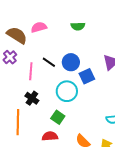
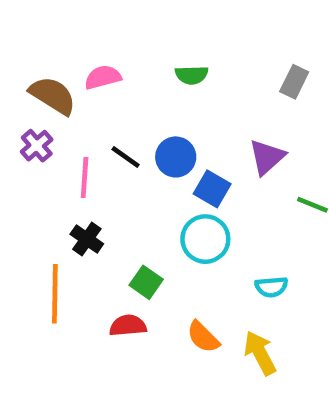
blue square: (87, 76) -> (212, 189), turned -35
cyan circle: (67, 91) -> (205, 239), moved

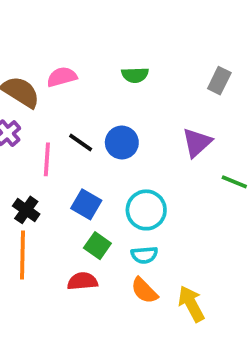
blue square: (212, 189) -> (86, 204), moved
black cross: (87, 239) -> (26, 210), moved
cyan semicircle: (271, 287) -> (144, 255), moved

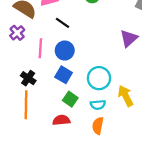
black line: (81, 143) -> (62, 23), moved
blue circle: (122, 143) -> (65, 51), moved
orange semicircle: (144, 291) -> (98, 126), turned 56
yellow arrow: (191, 304) -> (125, 96), moved

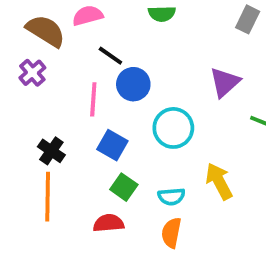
pink line: (40, 48) -> (93, 99), moved
blue circle: (65, 51) -> (133, 84), moved
cyan circle: (99, 78) -> (173, 128), moved

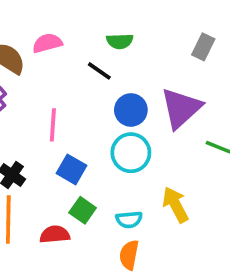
black line: (110, 56) -> (99, 71), moved
purple triangle: (225, 82) -> (181, 108), size x1.4
blue circle: (133, 84) -> (131, 110), moved
red semicircle: (109, 223) -> (55, 234), moved

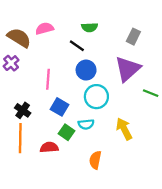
gray rectangle: (203, 47) -> (133, 37), moved
blue circle: (131, 110) -> (86, 70), moved
cyan semicircle: (129, 220) -> (86, 124), moved

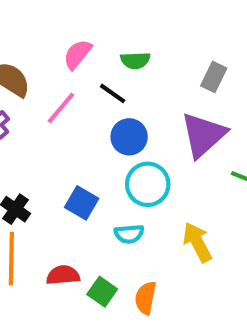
pink semicircle: (45, 28) -> (77, 54), moved, turned -36
pink line: (48, 79) -> (61, 108), moved, turned 36
green square: (66, 132) -> (102, 292), moved

